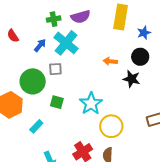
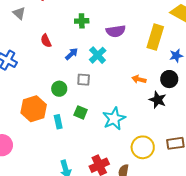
green cross: (54, 19) -> (82, 21), moved
cyan cross: (66, 43) -> (98, 55), size x0.7
green circle: (33, 81) -> (59, 89), size x0.6
cyan rectangle: (36, 126) -> (58, 122), moved, turned -64
yellow circle: (111, 126) -> (143, 147), moved

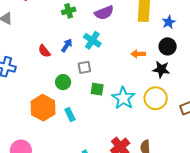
red semicircle: (46, 41) -> (44, 51), moved
green square: (81, 112) -> (97, 89), moved
yellow circle: (143, 147) -> (156, 98), moved

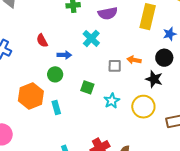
blue arrow: (67, 45) -> (64, 55), moved, turned 48
gray square: (84, 67) -> (115, 66), moved
cyan star: (123, 98) -> (112, 101), size x0.7

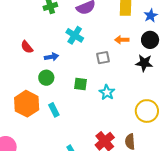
orange arrow: (134, 60) -> (122, 40), moved
yellow circle: (143, 107) -> (147, 111), moved

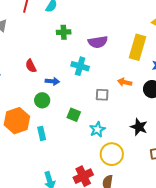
cyan cross: (75, 35) -> (80, 66), turned -30
black star: (144, 63) -> (139, 127), moved
yellow circle: (147, 111) -> (112, 154), moved

